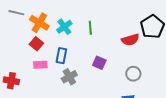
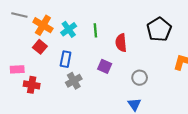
red semicircle: (130, 40) -> (121, 43), moved, turned 102
pink rectangle: (40, 65) -> (17, 69), moved
red cross: (11, 81) -> (32, 85), moved

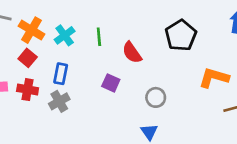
red semicircle: (121, 43) -> (132, 53), turned -30
gray cross: (74, 81) -> (59, 101), moved
red cross: (32, 85) -> (28, 90), moved

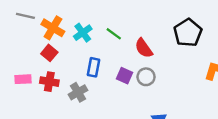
green line: (99, 37) -> (114, 34), turned -49
blue rectangle: (61, 74) -> (93, 67), moved
gray circle: (156, 97) -> (146, 77), moved

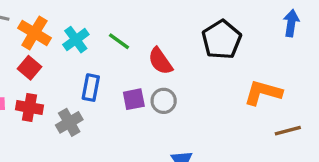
purple square: (125, 76) -> (134, 99), turned -35

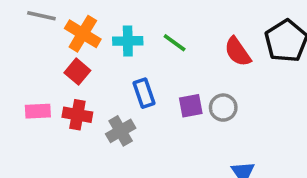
cyan cross: (76, 40) -> (128, 41), turned 35
red semicircle: (160, 61) -> (238, 52), moved
blue rectangle: (91, 88) -> (144, 93), turned -30

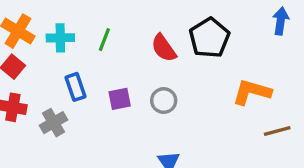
green line: (175, 43) -> (104, 40), turned 75
gray circle: (223, 108) -> (164, 101), moved

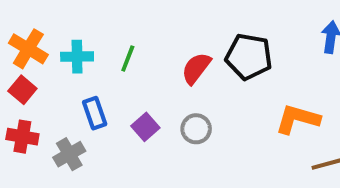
black pentagon: (209, 38) -> (249, 57), turned -30
red semicircle: (164, 48) -> (196, 68), turned 72
purple square: (120, 99) -> (145, 127), turned -30

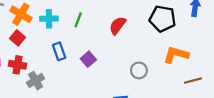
black pentagon: (249, 57) -> (163, 19), moved
gray circle: (196, 129) -> (139, 70), moved
gray cross: (69, 154) -> (35, 81), moved

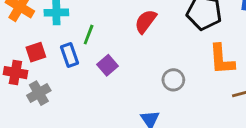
green line: (78, 20) -> (89, 35), moved
red square: (18, 38) -> (36, 52), moved, turned 32
orange L-shape: (176, 55) -> (222, 59), turned -110

